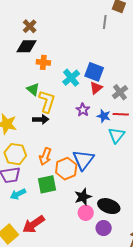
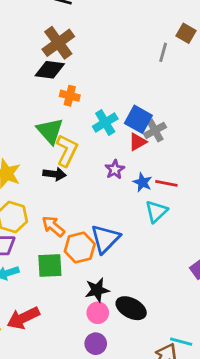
brown cross: (30, 26) -> (58, 43), size x1.6
green triangle: (33, 89) -> (50, 131), size x1.5
gray cross: (120, 92) -> (155, 130), moved
orange arrow: (45, 156) -> (53, 226), turned 102
purple circle: (104, 228) -> (96, 344), moved

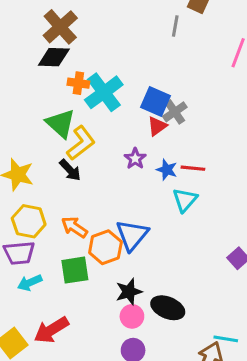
cyan cross: (105, 123) -> (104, 92), moved, size x1.4
yellow L-shape: (67, 150) -> (81, 143), turned 32
black arrow: (54, 174) -> (70, 170), turned 45

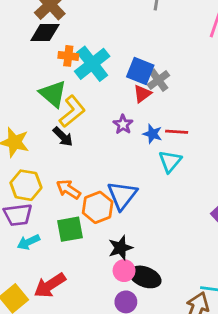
black ellipse: (168, 308) -> (145, 277), moved

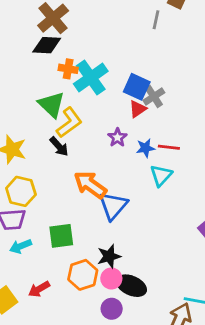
blue star: (152, 134) -> (145, 148), turned -30
orange arrow: (68, 189) -> (90, 185), moved, size x1.4
orange hexagon: (98, 207) -> (83, 275), moved
red arrow: (50, 285) -> (39, 289), size x0.7

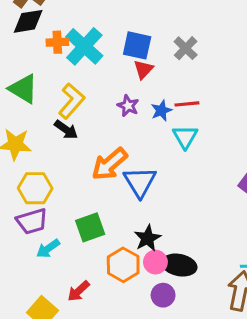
gray cross: (154, 96) -> (186, 48), moved
green triangle: (51, 105) -> (23, 89), moved
orange arrow: (90, 185) -> (110, 164), turned -64

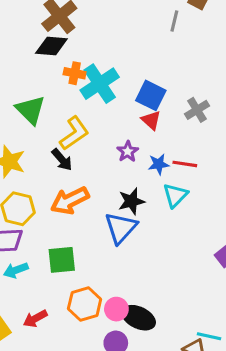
red triangle: (143, 69) -> (151, 120), turned -45
orange arrow: (110, 164) -> (70, 201), moved
black star: (148, 238) -> (131, 201), moved

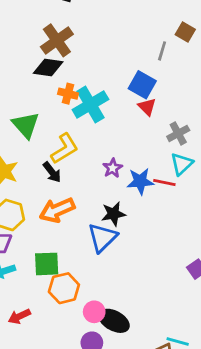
blue square: (151, 95) -> (142, 85), moved
red triangle: (151, 120) -> (147, 107), moved
blue star: (159, 164) -> (140, 181), size x1.4
cyan triangle: (175, 195) -> (182, 164), moved
orange hexagon: (85, 304) -> (64, 288), moved

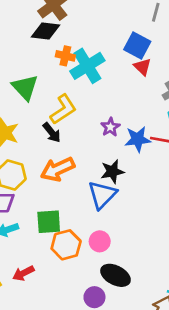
pink circle: (94, 312) -> (100, 241), moved

